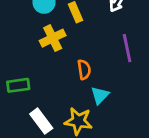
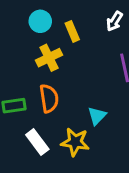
orange semicircle: (84, 70) -> (49, 98), moved, size x1.4

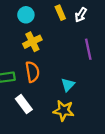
yellow rectangle: (72, 31) -> (60, 13), moved
yellow star: (75, 142) -> (64, 111), moved

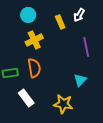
yellow rectangle: (60, 13) -> (60, 22), moved
cyan triangle: (68, 85) -> (80, 80), moved

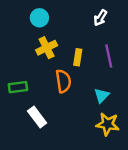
yellow rectangle: (60, 22) -> (78, 57), moved, turned 32
orange semicircle: (34, 68) -> (63, 81), moved
yellow star: (63, 104) -> (108, 124), moved

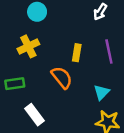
yellow cross: (47, 48) -> (28, 46), moved
orange semicircle: (63, 81) -> (62, 77), turned -30

